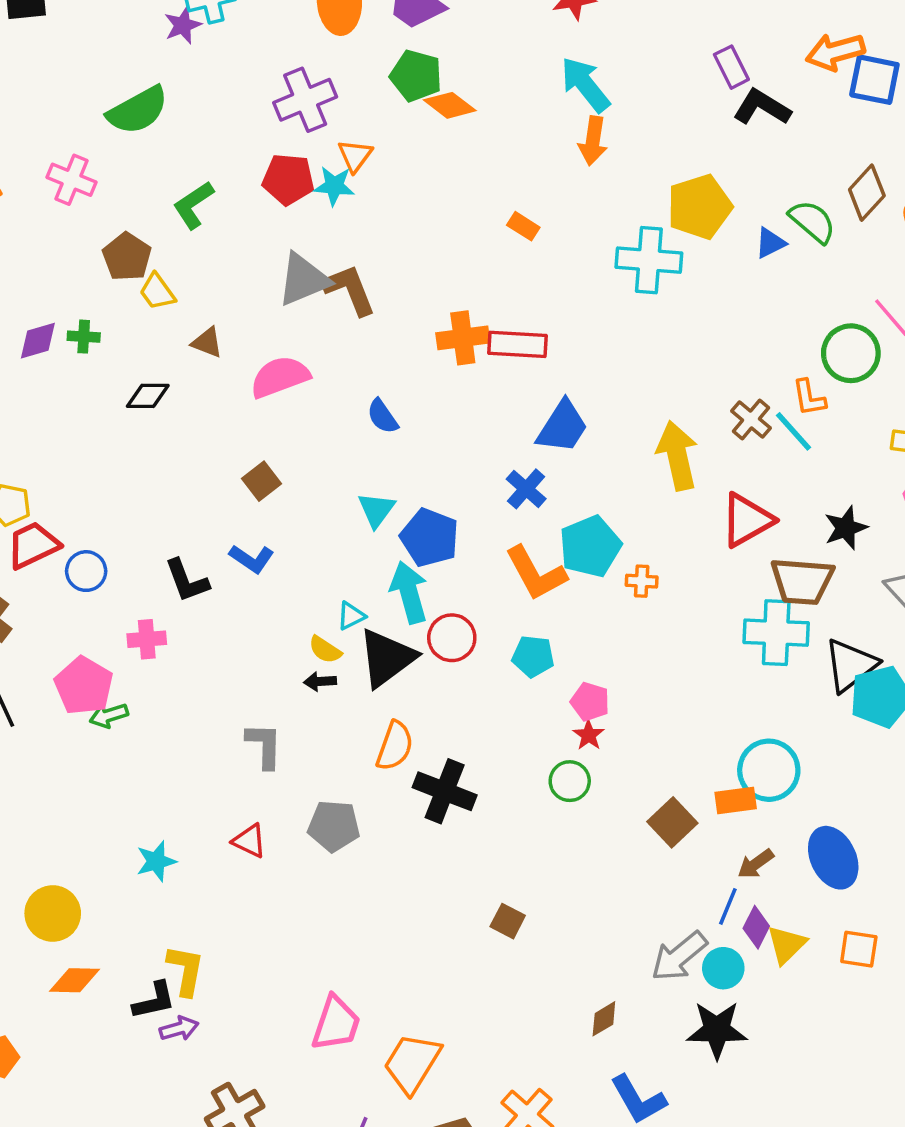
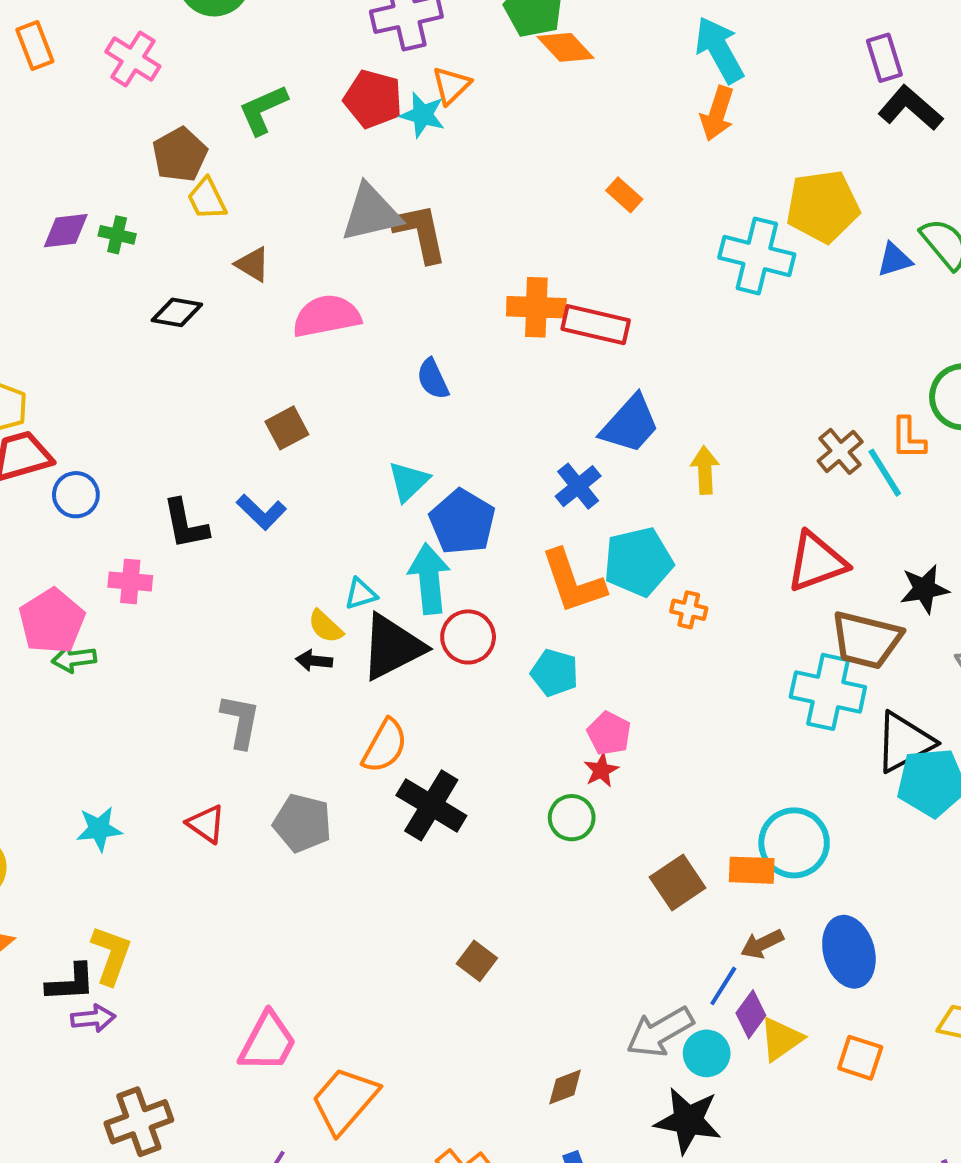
yellow arrow: (677, 456) -> (705, 470), moved, size x0.6

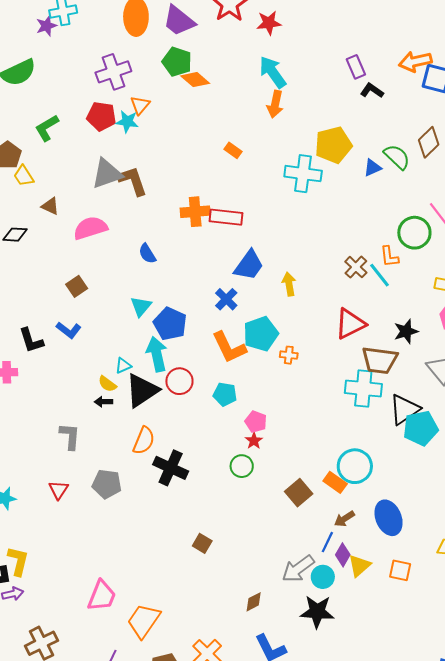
black L-shape: (910, 108) -> (372, 91), size x0.7
red triangle: (206, 824) -> (58, 490), turned 35
orange rectangle: (752, 870) -> (335, 482), turned 40

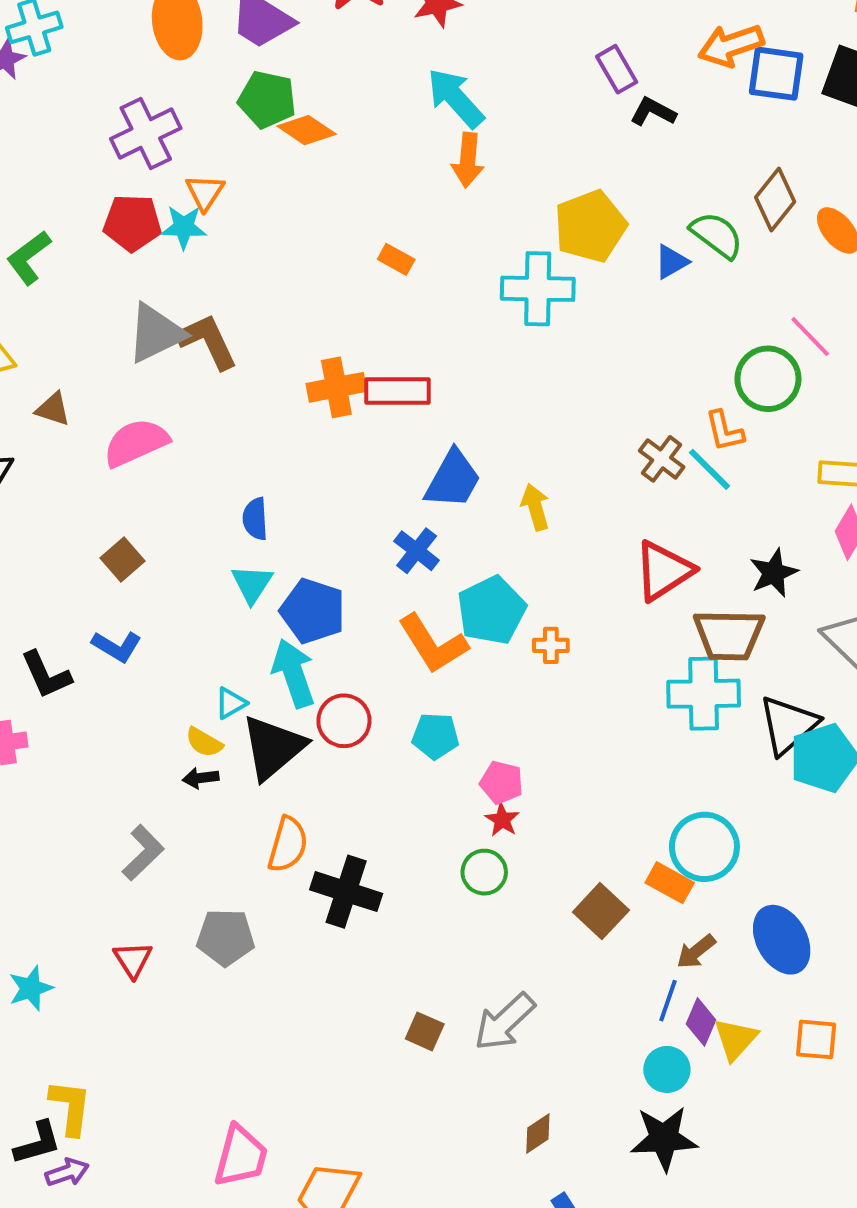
blue semicircle: (147, 254) -> (255, 519), moved, turned 35
gray L-shape: (70, 436) -> (143, 853), turned 48
gray arrow: (298, 569) -> (505, 1022), moved

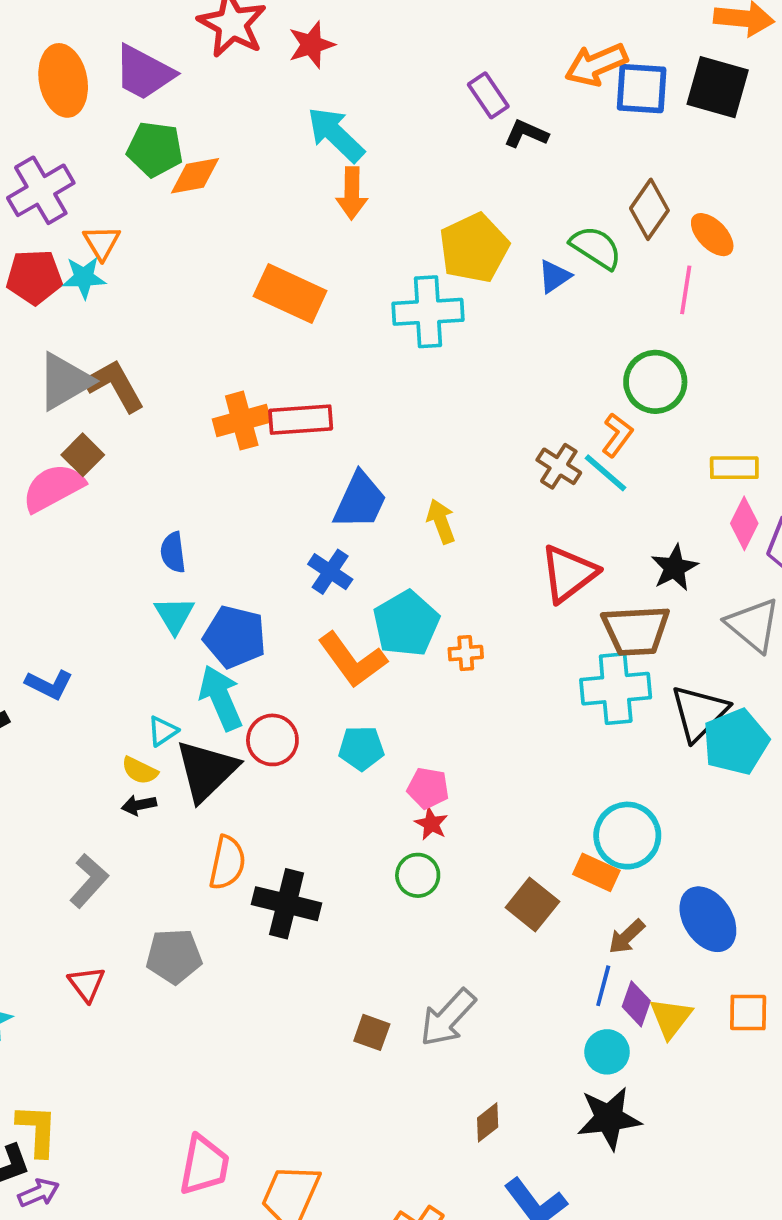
orange diamond: (307, 130) -> (195, 176), turned -40
orange rectangle: (396, 259) -> (290, 294), size x2.0
pink line: (810, 337) -> (686, 290), moved, turned 57
orange L-shape: (724, 431) -> (617, 435), turned -126
brown square: (123, 559) -> (83, 455), moved

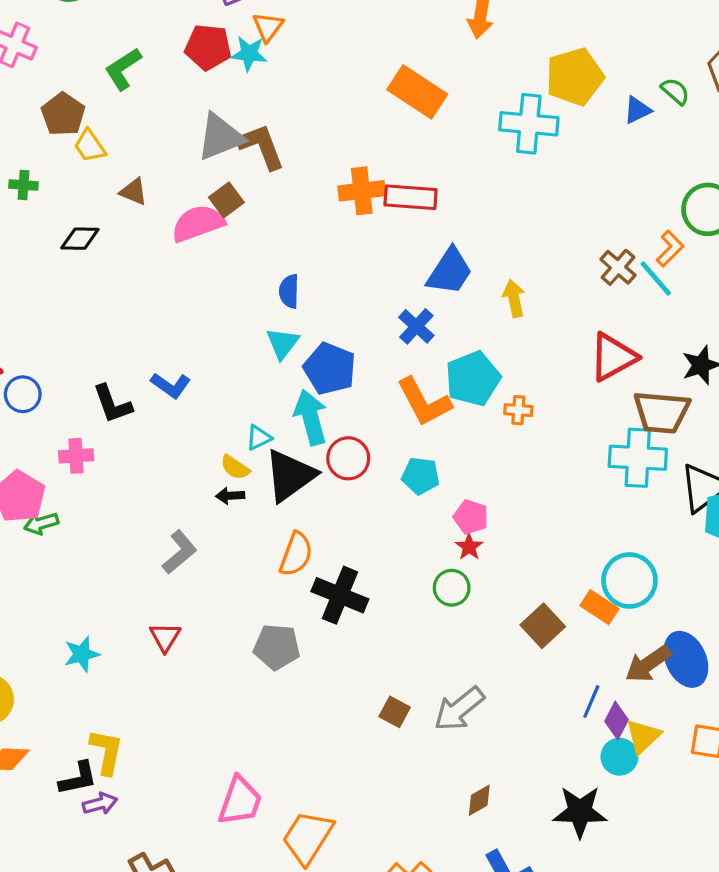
green semicircle: (596, 248) -> (675, 91), size x0.7
brown arrow: (627, 937) -> (648, 664), moved, size x1.4
gray pentagon: (174, 956) -> (277, 647), moved
cyan circle: (607, 1052) -> (619, 757), moved

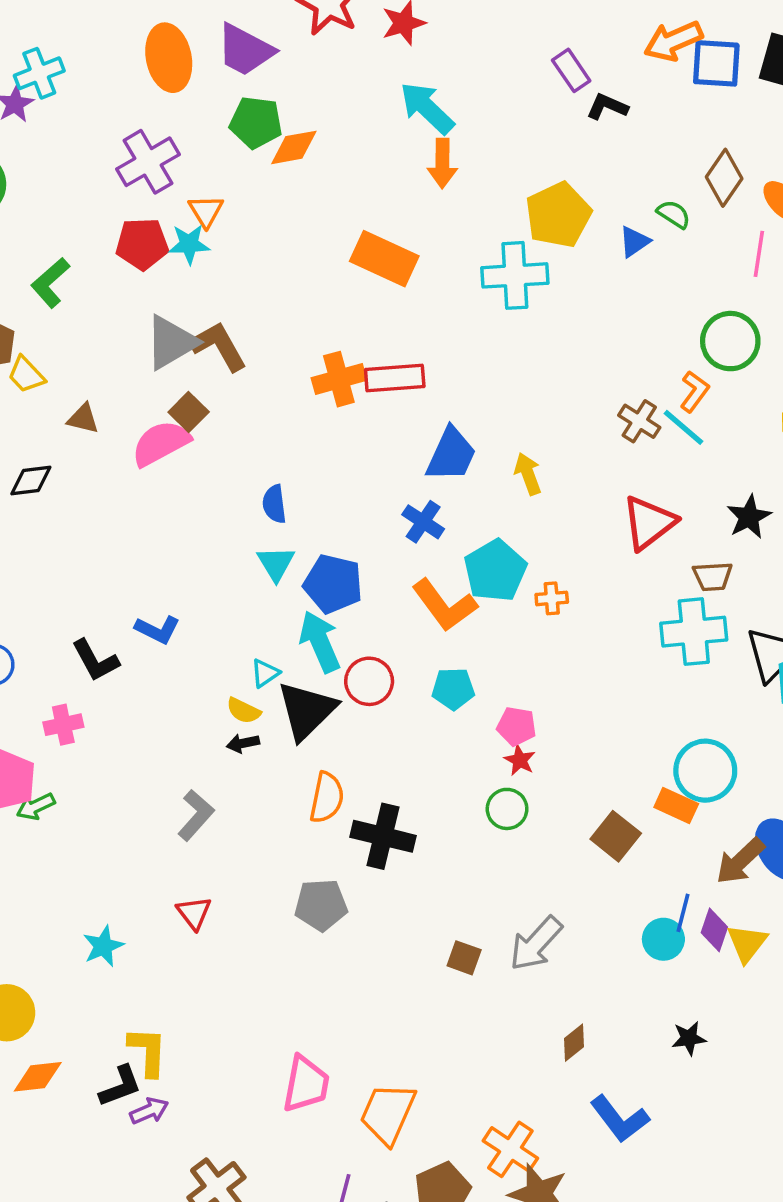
brown trapezoid: (662, 412) -> (713, 576), size x0.6
cyan circle: (619, 757) -> (663, 939), moved
black star: (580, 812) -> (689, 1038), size x0.6

